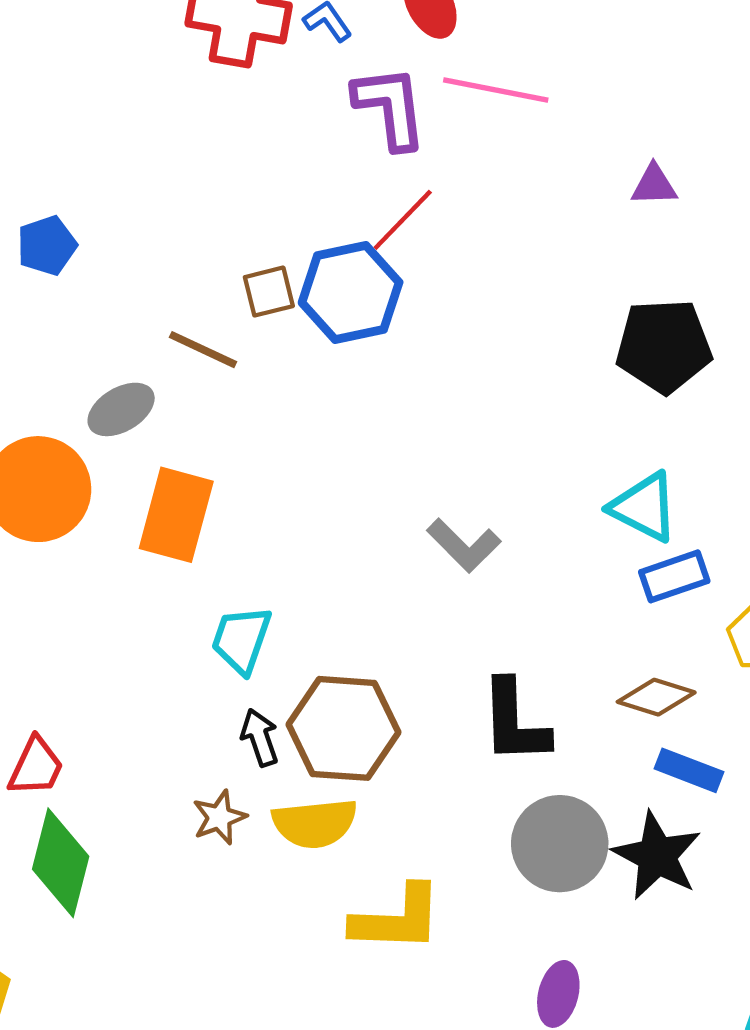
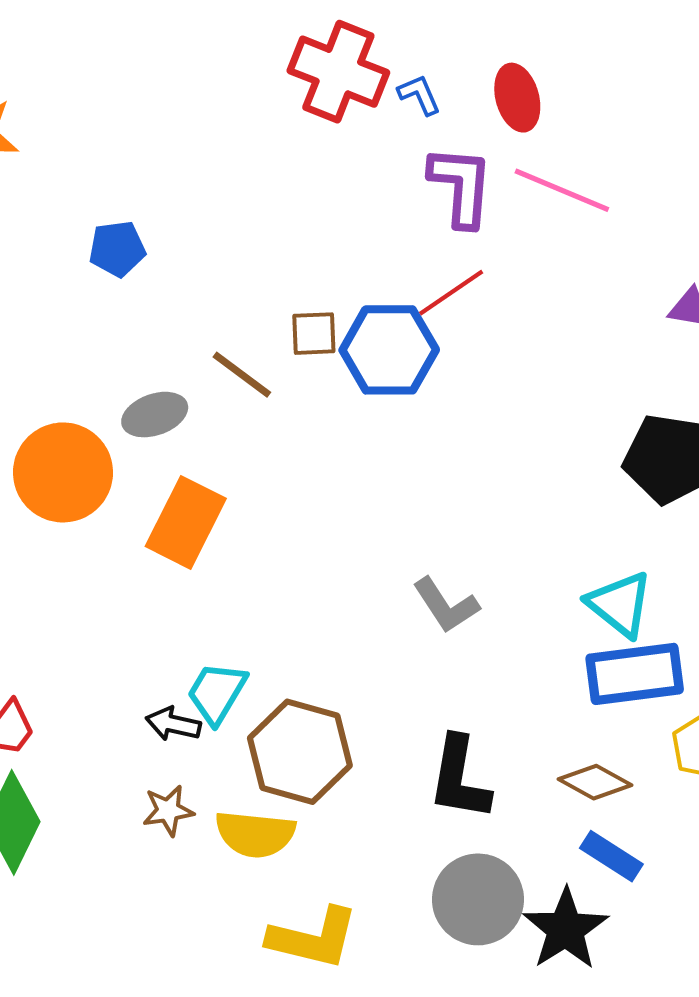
blue rectangle: (674, 576) -> (635, 674), size x1.5
cyan trapezoid: (241, 640) -> (217, 693), moved
black arrow: (260, 737) -> (173, 724), moved, turned -70

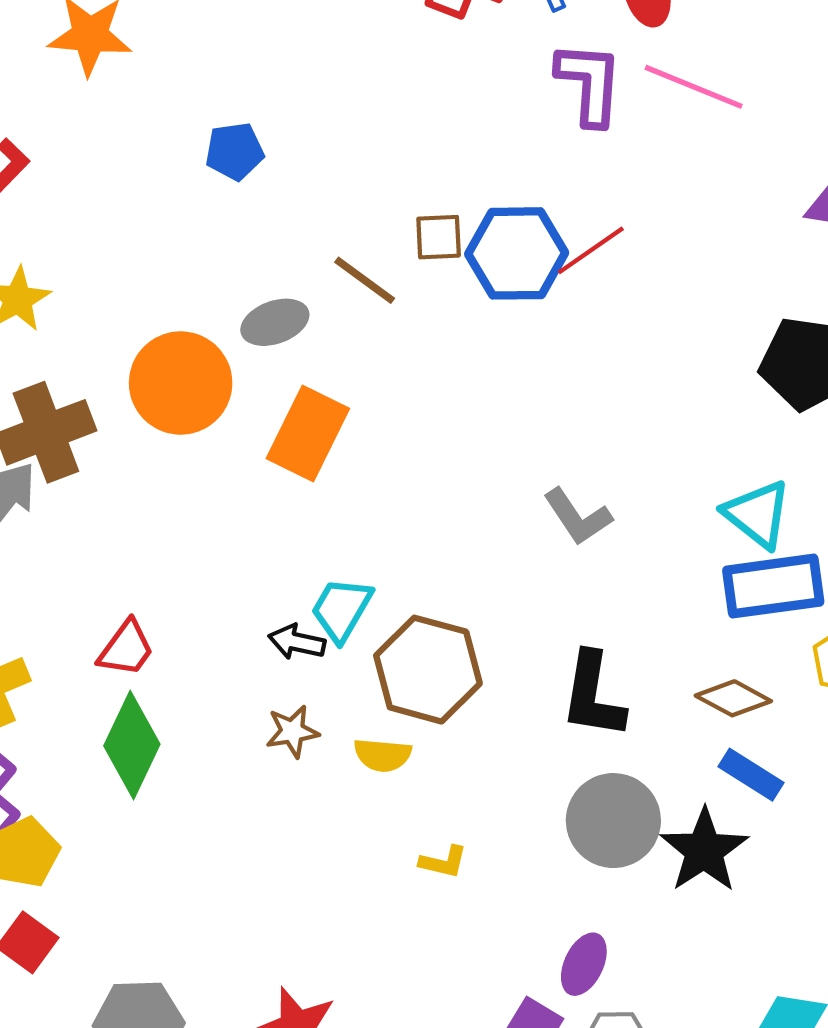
red line: (451, 293) -> (591, 250), moved
yellow semicircle: (255, 834) -> (383, 755), size x0.7
yellow L-shape: (313, 938) -> (443, 862), size x0.5

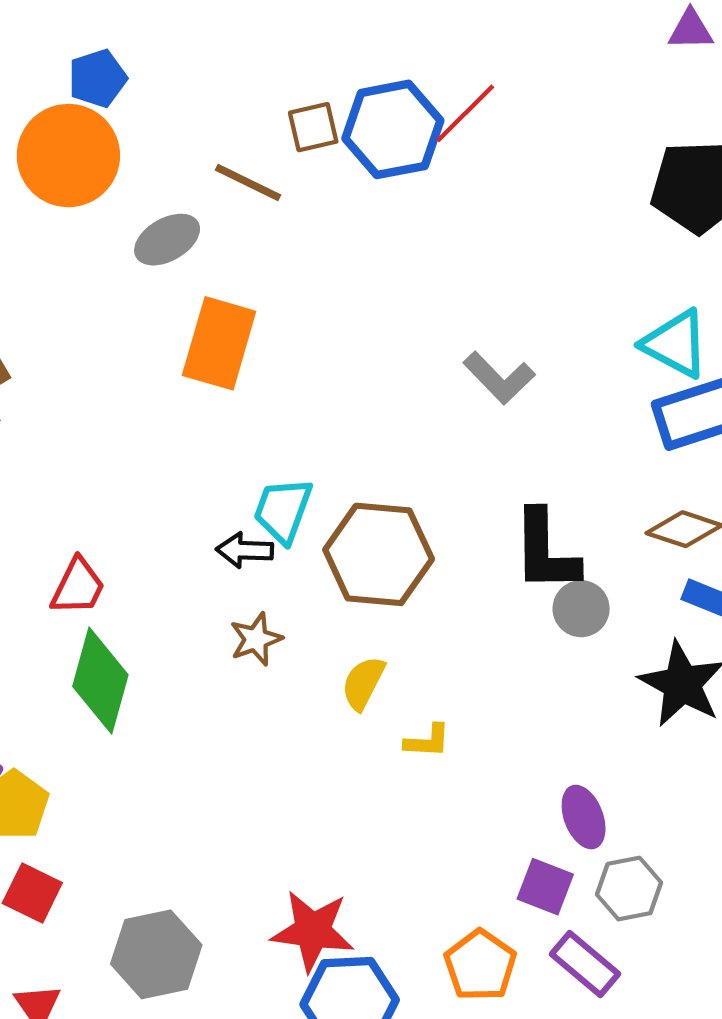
orange circle: (181, 383) -> (68, 156), moved
yellow semicircle: (383, 755) -> (363, 683), moved, turned 122
gray circle: (613, 821) -> (581, 609), moved, size x0.6
purple ellipse: (584, 964) -> (584, 817), turned -36

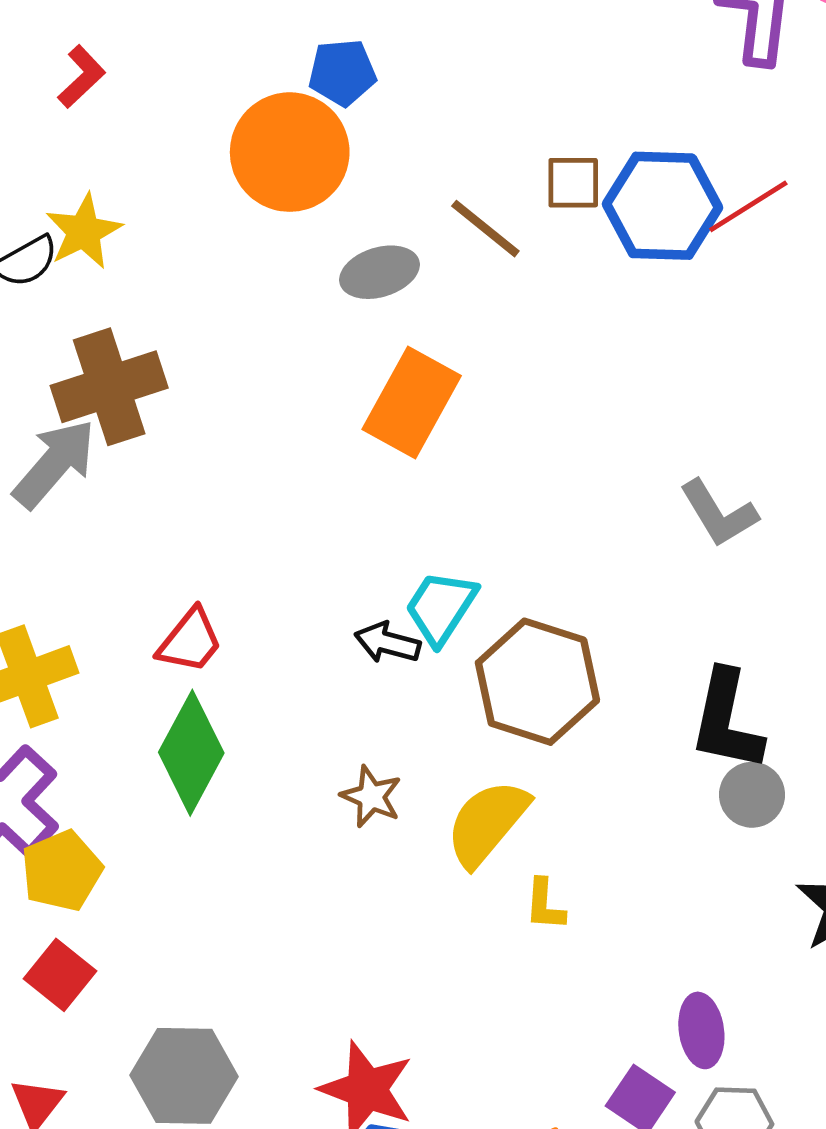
brown star: (256, 639) -> (371, 797), moved, turned 30
yellow semicircle: (363, 683) -> (487, 823), size x1.5
yellow L-shape: (427, 741) -> (545, 905), turned 78

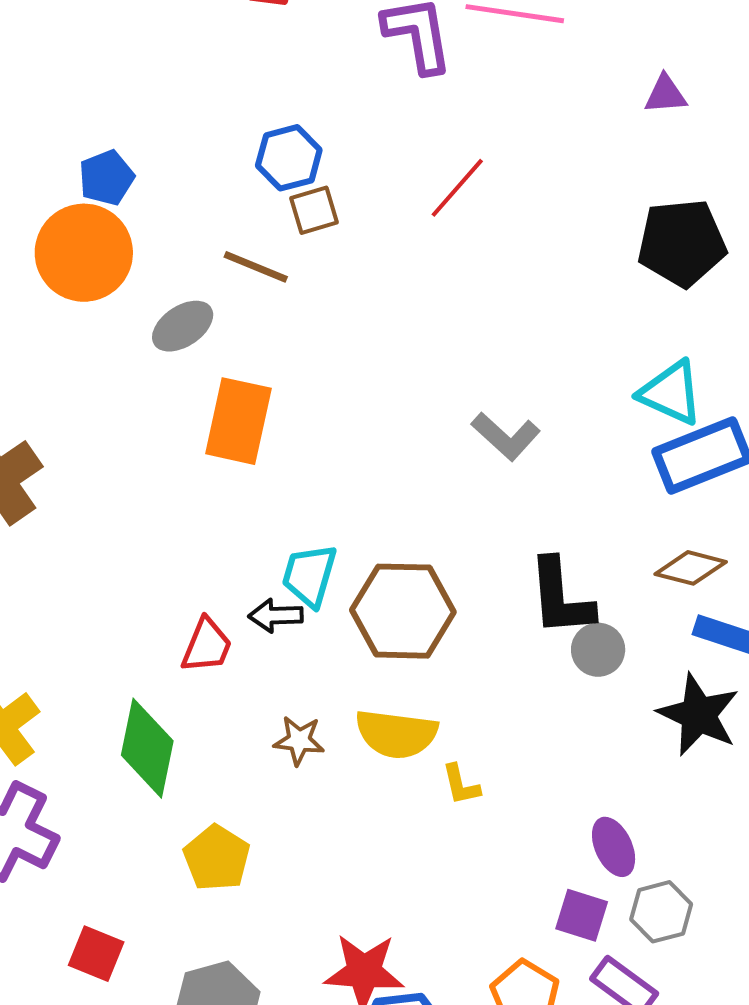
blue hexagon: (662, 206) -> (289, 158), moved, size x0.7
red trapezoid: (190, 641) -> (207, 646), moved
yellow semicircle: (487, 823) -> (396, 734), turned -106
yellow pentagon: (62, 871) -> (217, 858), moved

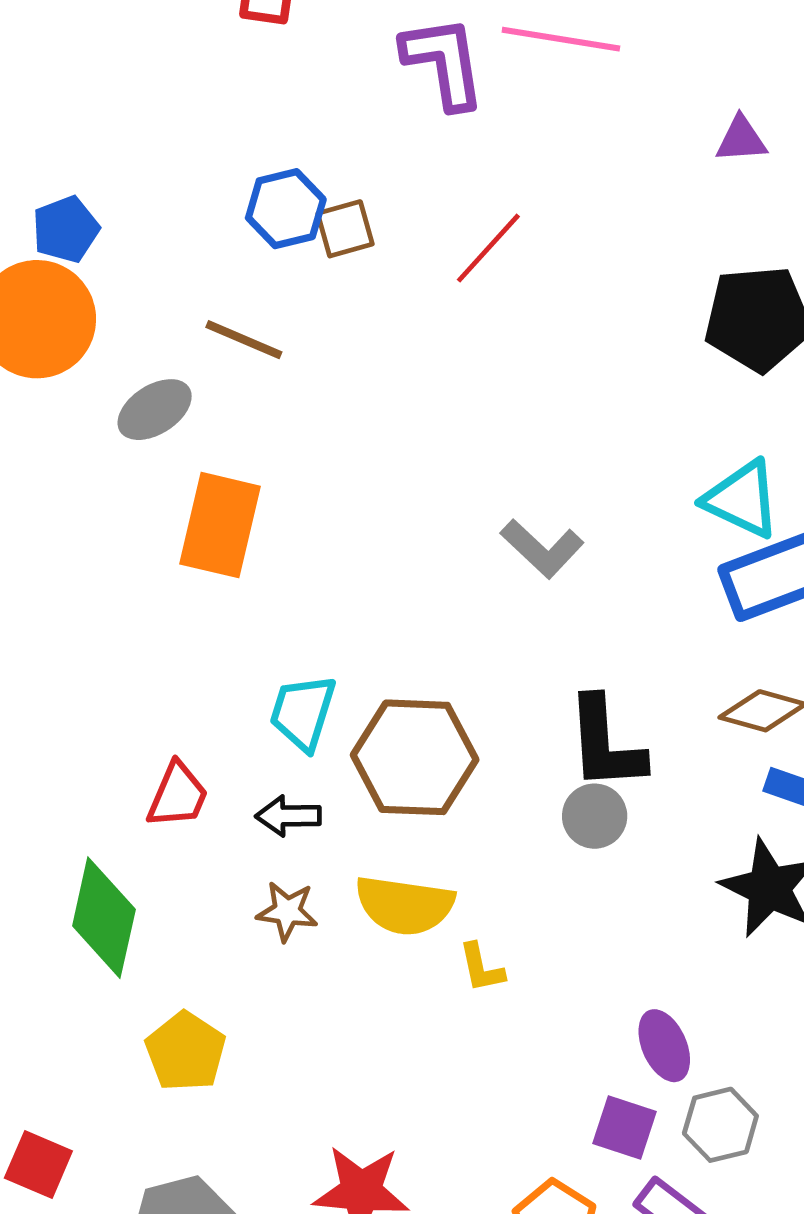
brown square: (314, 210) -> (345, 229), moved
black arrow: (276, 616) -> (288, 816), moved
gray circle: (598, 650) -> (595, 816), moved

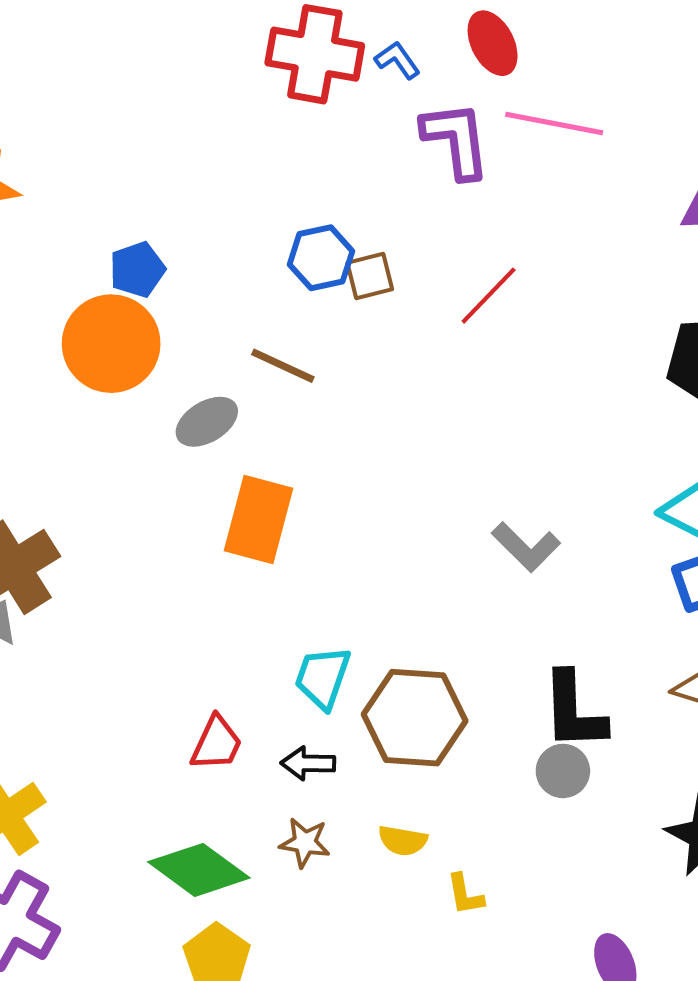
yellow semicircle: (405, 905) -> (403, 841), size x0.6
green diamond: (104, 918) -> (199, 870), moved, turned -68

